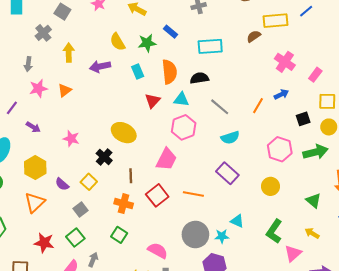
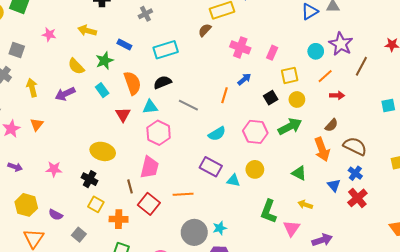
cyan semicircle: (230, 138) -> (217, 134), moved
brown line: (131, 176) -> (130, 186), moved
yellow square: (89, 182) -> (96, 204), moved
cyan triangle: (237, 221) -> (233, 181), moved

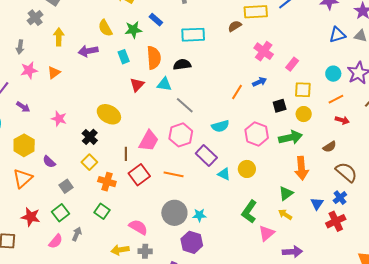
gray line: (188, 105) -> (185, 105), moved
pink hexagon: (159, 133) -> (181, 135), moved
orange arrow: (322, 149) -> (301, 168), moved
green triangle: (299, 173) -> (286, 193), moved, turned 42

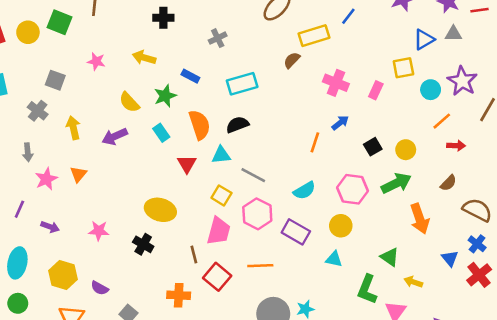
yellow square: (303, 90) -> (403, 68), moved
yellow square: (89, 162) -> (221, 195), moved
yellow circle: (247, 169) -> (341, 226), moved
cyan triangle: (224, 174) -> (334, 259), moved
green triangle: (286, 193) -> (390, 257), moved, turned -35

